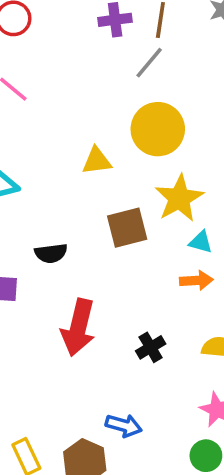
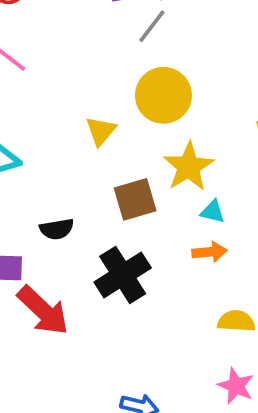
yellow triangle: (97, 161) -> (101, 131), turned -40
red arrow: (78, 327) -> (43, 311), moved, turned -58
black cross: (151, 347) -> (123, 275), moved, size x1.8

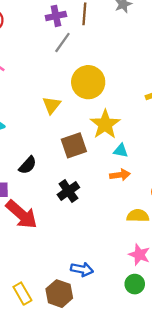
gray line: (152, 26) -> (62, 43), moved
black semicircle: (57, 229) -> (28, 165), turned -36
black cross: (123, 275) -> (68, 191), size x0.7

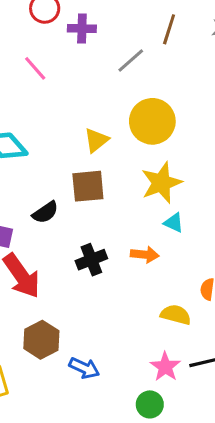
purple cross: (56, 16) -> (82, 28), moved
brown square: (74, 145) -> (88, 186), moved
orange arrow: (120, 175) -> (145, 255), moved
brown hexagon: (59, 294) -> (41, 340), moved

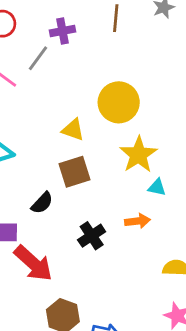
purple cross: (82, 28) -> (62, 31), moved
gray line: (131, 60) -> (38, 58), moved
yellow triangle: (96, 140) -> (73, 130), turned -50

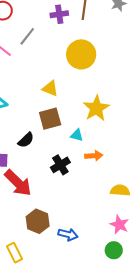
purple cross: (62, 31) -> (59, 14), moved
yellow circle: (119, 102) -> (81, 54), moved
cyan triangle: (157, 187) -> (77, 135), moved

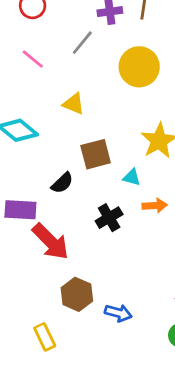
gray line: (27, 36) -> (82, 43), moved
yellow triangle: (50, 89) -> (74, 104), moved

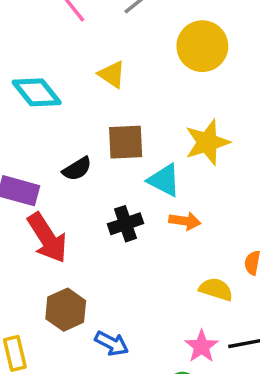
cyan triangle: (132, 177) -> (164, 180), size x1.5

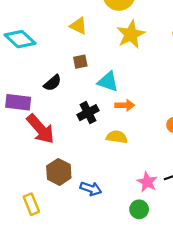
yellow triangle: (112, 74) -> (78, 26), moved
brown square: (126, 142) -> (80, 62), size x0.6
yellow star: (207, 142) -> (131, 34), moved
yellow semicircle: (216, 289) -> (117, 137), moved

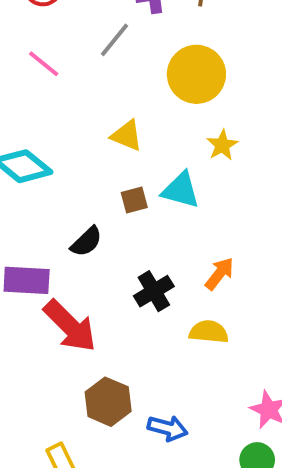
yellow star: (131, 34) -> (222, 145), size x0.6
cyan triangle: (108, 82) -> (181, 190), moved
orange arrow: (125, 105) -> (219, 274), turned -48

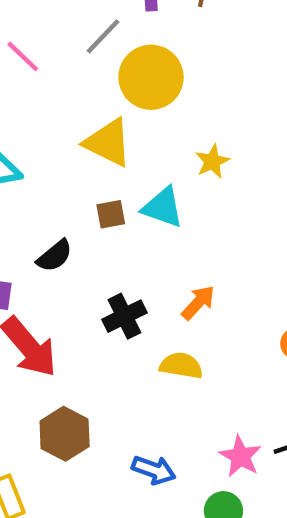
yellow circle: (196, 74) -> (151, 77), moved
yellow triangle: (127, 136) -> (108, 143), size x1.4
blue arrow: (168, 428) -> (154, 470), moved

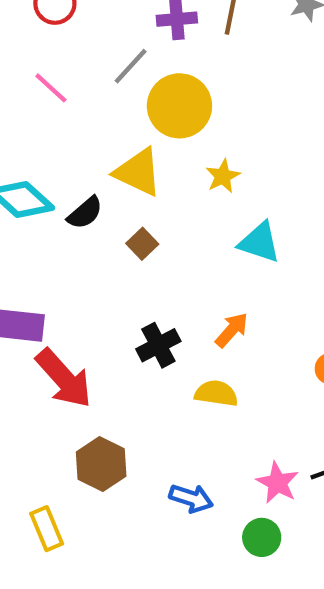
yellow star: (212, 161) -> (223, 176), moved
cyan triangle: (163, 207) -> (259, 242), moved
brown square: (111, 214) -> (142, 244), turned -32
black semicircle: (55, 256) -> (85, 213), moved

